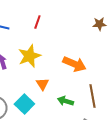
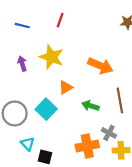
yellow star: (29, 56) -> (51, 57), turned -30
orange triangle: (42, 84) -> (66, 87), turned 32

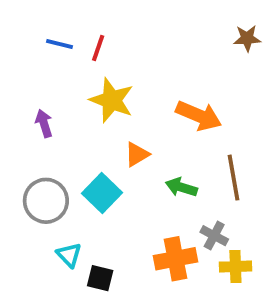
red line: (60, 20) -> (98, 48), moved
purple arrow: (22, 64) -> (44, 123), moved

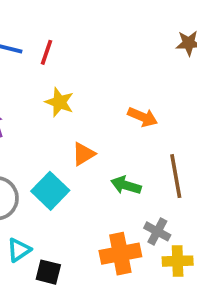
yellow star: (112, 100) -> (59, 102), size x0.7
orange arrow: (199, 116) -> (143, 117), size x0.7
cyan triangle: (69, 255) -> (19, 250), turned 40

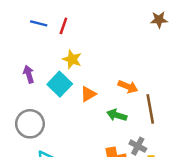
orange arrow: (143, 117) -> (128, 87), moved
cyan square: (50, 191) -> (60, 84), moved

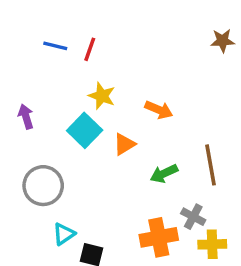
purple arrow: (29, 74) -> (26, 117), moved
orange arrow: (128, 87) -> (159, 110), moved
green arrow: (117, 115) -> (164, 174), turned -42

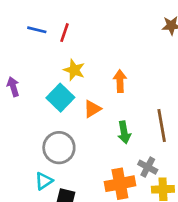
orange arrow: (159, 110) -> (120, 81), turned -115
green arrow: (164, 174) -> (124, 132), turned -75
gray circle: (43, 186) -> (59, 148), moved

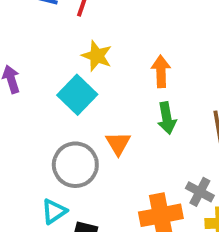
orange triangle: (92, 109) -> (118, 143), moved, turned -30
green arrow: (124, 132) -> (167, 118), moved

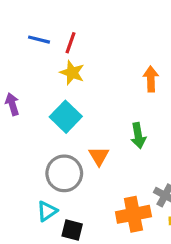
yellow star: (97, 56) -> (72, 73), moved
orange arrow: (161, 71) -> (151, 79), moved

